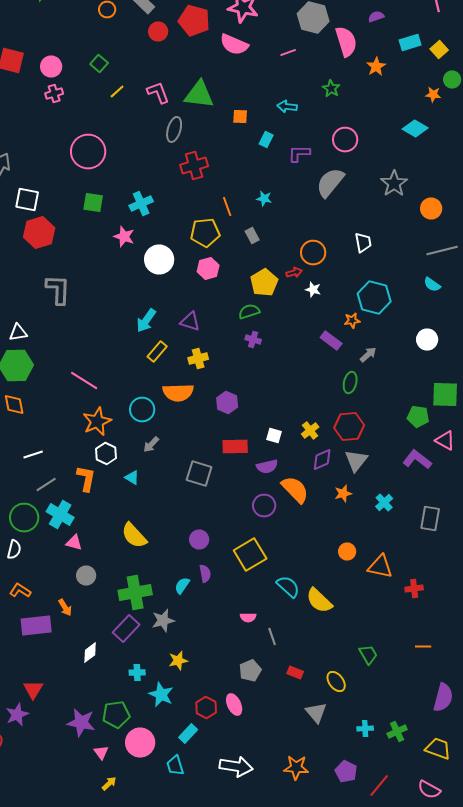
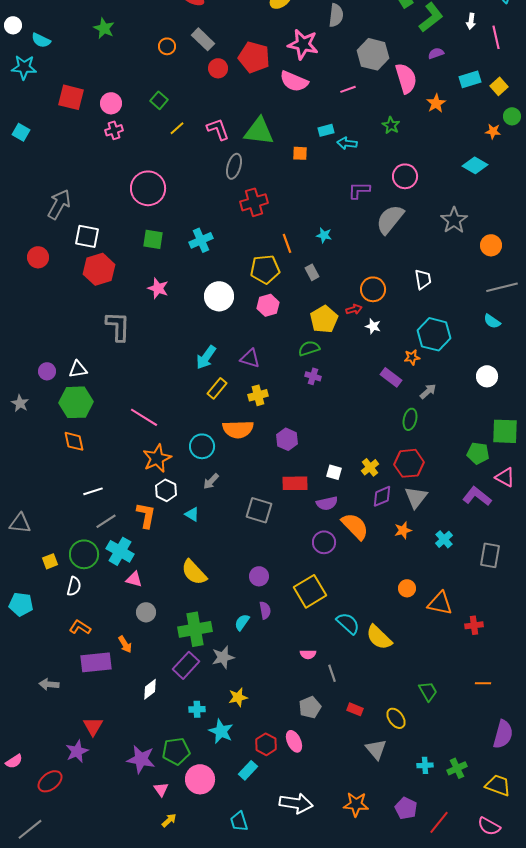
cyan rectangle: (266, 140) -> (326, 130), moved, turned 49
pink star: (124, 236) -> (158, 288), moved
cyan trapezoid: (175, 766) -> (239, 821), moved

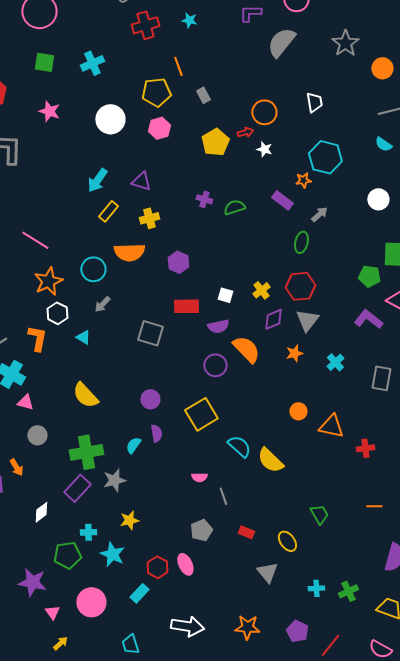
cyan star: (324, 235) -> (189, 20), moved
green semicircle: (309, 348) -> (234, 207), moved
green pentagon: (176, 751) -> (67, 555), moved

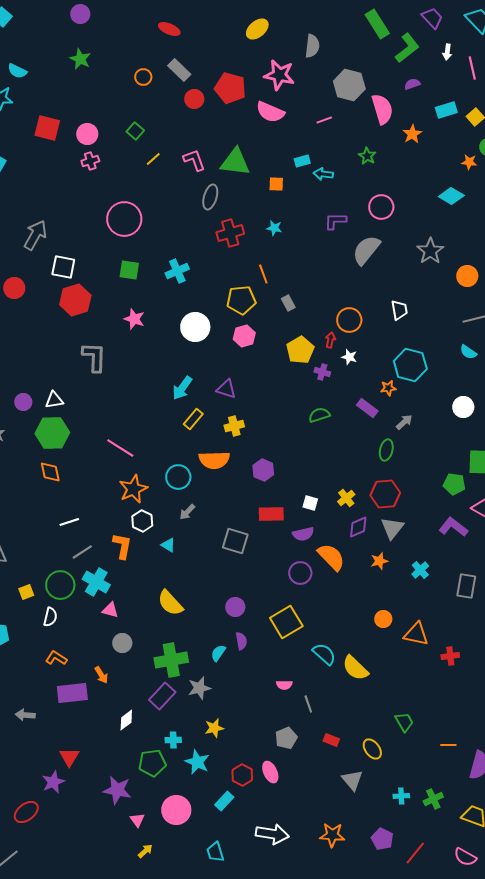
red arrow: (245, 132) -> (330, 340), turned -63
purple cross: (204, 199) -> (322, 372), moved
orange line: (374, 506) -> (448, 745), moved

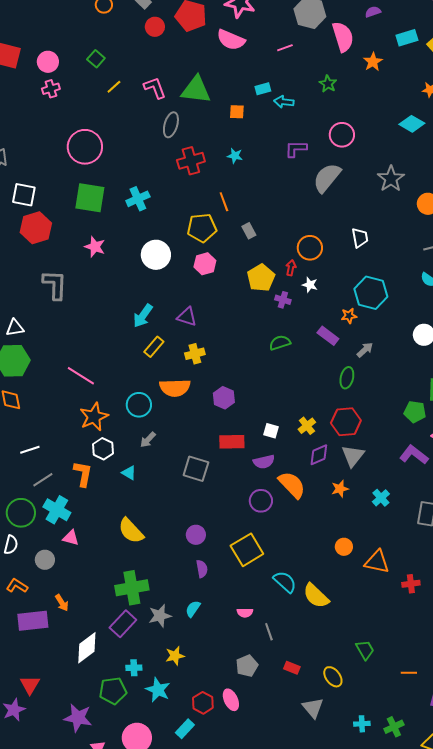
green square: (129, 270) -> (90, 198), size x1.5
gray circle: (122, 643) -> (45, 560), moved
cyan semicircle: (218, 653) -> (193, 609), moved
white diamond: (126, 720) -> (87, 648), size x1.5

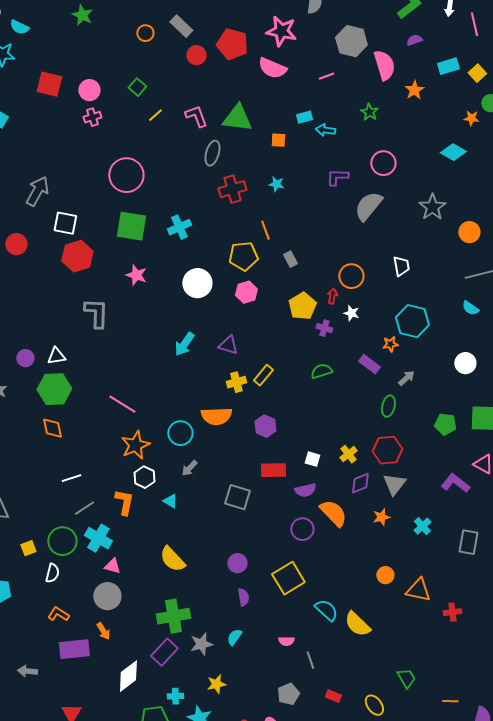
yellow rectangle: (154, 347) -> (263, 375), moved
green pentagon: (415, 412) -> (445, 424), moved
gray circle: (45, 560) -> (107, 596), moved, size x1.4

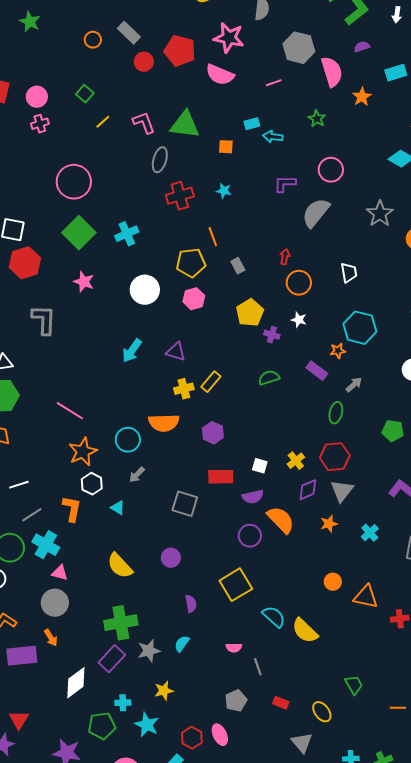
green square: (131, 226) -> (79, 233), turned 36
red arrow: (332, 296) -> (285, 257), moved
purple circle: (237, 563) -> (171, 558), moved

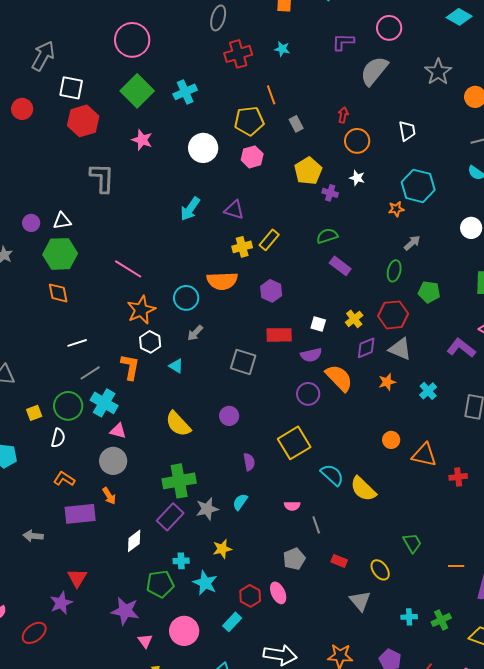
purple rectangle: (317, 371) -> (340, 266), moved
green pentagon: (393, 431) -> (429, 292), moved
gray triangle: (342, 491) -> (400, 349), turned -45
white diamond: (76, 683) -> (134, 541), size x0.7

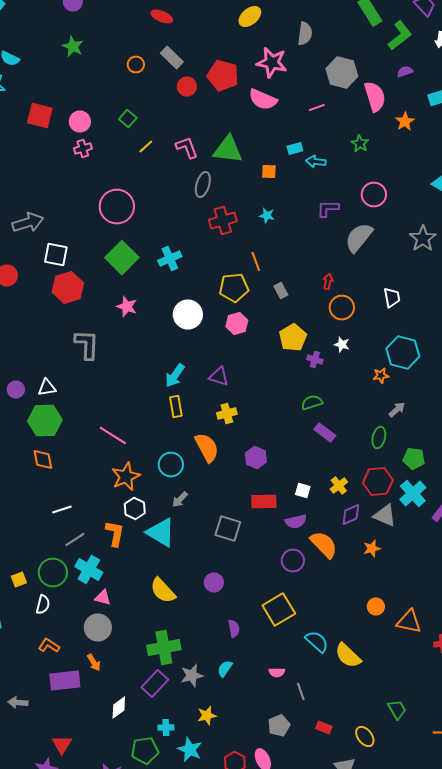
gray arrow: (43, 56) -> (28, 222), turned 44
yellow rectangle: (269, 240) -> (176, 406), moved, turned -50
orange semicircle: (222, 281) -> (207, 448), turned -116
cyan triangle: (176, 366) -> (161, 532), size x2.0
cyan cross: (428, 391) -> (413, 494), moved, size x1.5

